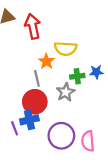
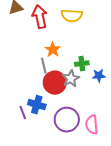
yellow semicircle: (66, 49) -> (72, 16), moved
blue star: (96, 72) -> (99, 76), moved
red circle: (35, 102) -> (55, 83), moved
blue cross: (29, 120) -> (37, 105), turned 30

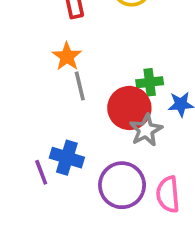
orange star: (53, 50) -> (67, 57), moved
gray star: (71, 79) -> (146, 130), moved
red circle: (55, 83) -> (129, 108), moved

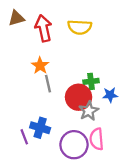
pink semicircle: (168, 194) -> (97, 139), moved

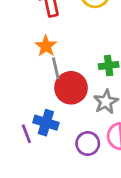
red circle: (79, 97) -> (71, 88), moved
purple circle: (74, 145) -> (88, 144), size x0.7

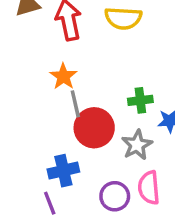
blue cross: (46, 123) -> (63, 171), turned -30
purple line: (26, 134) -> (50, 203), moved

